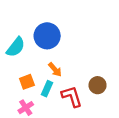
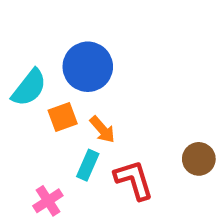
orange square: (27, 82) -> (63, 117), moved
brown circle: (98, 85) -> (199, 159), moved

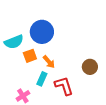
cyan semicircle: (29, 88) -> (14, 42), turned 30
brown circle: (199, 159) -> (90, 67), moved

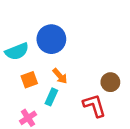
orange square: (30, 56) -> (29, 80), moved
red L-shape: (64, 86) -> (94, 106), moved

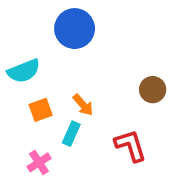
blue circle: (51, 39) -> (75, 29), moved
brown circle: (110, 82) -> (153, 90), moved

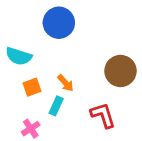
cyan semicircle: (24, 71) -> (19, 56), turned 40
brown circle: (153, 90) -> (120, 71), size x1.5

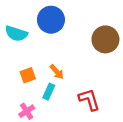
cyan semicircle: (19, 56) -> (16, 34), moved
brown circle: (120, 71) -> (105, 39), moved

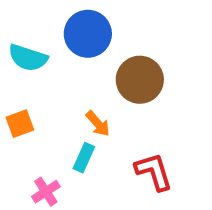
brown circle: (105, 39) -> (140, 80), moved
orange square: (28, 75) -> (20, 124), moved

